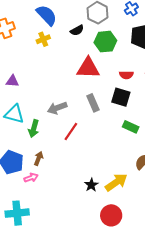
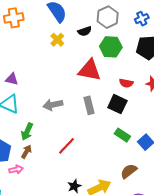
yellow cross: (43, 39) -> (57, 40), moved, turned -32
purple triangle: (12, 81) -> (12, 79), moved
green arrow: (34, 129) -> (27, 132), moved
red line: (71, 132) -> (67, 146), moved

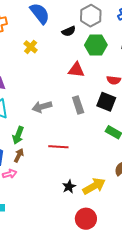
yellow cross: (57, 40) -> (31, 47), moved
red triangle: (90, 70) -> (76, 70), size x0.7
red line: (67, 146) -> (58, 147), turned 54

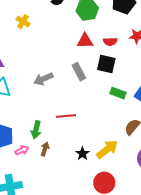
red triangle: (76, 70) -> (85, 41), moved
green arrow: (18, 135) -> (36, 130), moved
brown arrow: (19, 155) -> (45, 149), moved

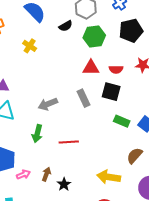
green arrow: (36, 130) -> (37, 134), moved
yellow arrow: (107, 149) -> (109, 177), turned -135
black star: (82, 154) -> (64, 184), moved

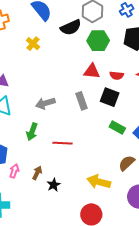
black semicircle: (66, 26) -> (71, 27), size x1.5
pink arrow: (23, 174) -> (14, 171), turned -56

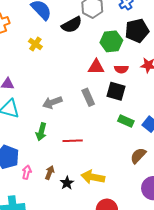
green hexagon: (98, 41) -> (111, 41), moved
yellow arrow: (99, 182) -> (93, 177), moved

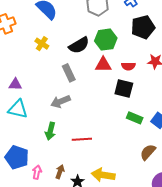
black semicircle: (72, 25) -> (79, 45), moved
green hexagon: (111, 41) -> (106, 40), moved
gray rectangle: (88, 97) -> (69, 73), moved

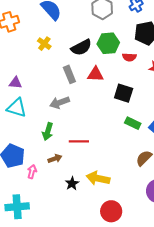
red triangle: (103, 65) -> (95, 74), moved
red semicircle: (128, 66) -> (129, 57), moved
brown arrow: (60, 172) -> (55, 159), moved, turned 48

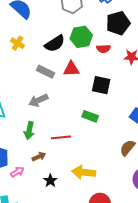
gray rectangle: (69, 74) -> (45, 72), turned -36
green rectangle: (133, 123) -> (90, 116), moved
pink arrow: (32, 172) -> (17, 172), turned 48
black star: (72, 183) -> (50, 181), moved

